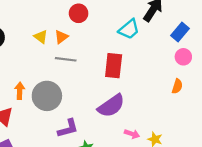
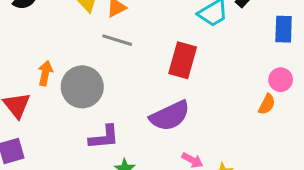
blue rectangle: (180, 32) -> (284, 29), turned -48
pink circle: (183, 57) -> (281, 80), moved

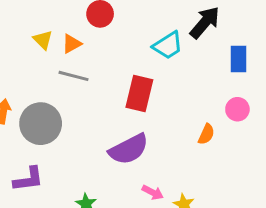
orange semicircle: (267, 104) -> (206, 134), moved
purple L-shape: (104, 137) -> (28, 179), moved

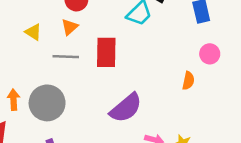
orange triangle: (72, 44) -> (70, 27), moved
red rectangle: (139, 94) -> (106, 52), moved

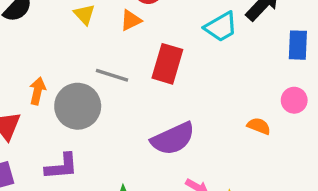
gray line: (66, 57) -> (112, 75), moved
orange semicircle: (188, 81) -> (259, 126), turned -96

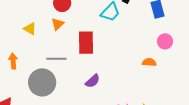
orange arrow: (38, 91) -> (13, 61), moved
purple semicircle: (173, 139) -> (93, 81), moved, size x0.6

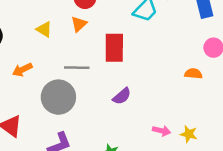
orange arrow: (13, 61) -> (22, 70), turned -112

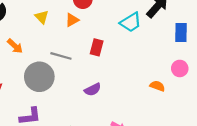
red rectangle: (114, 48) -> (97, 47), size x0.7
orange arrow: (22, 70) -> (15, 46), turned -126

